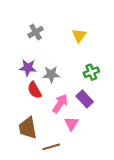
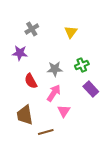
purple star: (28, 68) -> (20, 53), moved
gray star: (51, 74) -> (55, 69), moved
purple rectangle: (85, 99) -> (91, 89), moved

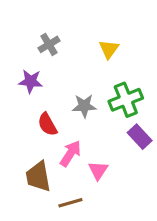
green cross: (82, 65) -> (126, 100), size x1.5
pink arrow: (54, 93) -> (70, 154), moved

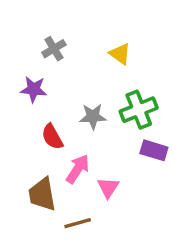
yellow triangle: (109, 49) -> (120, 54), turned -30
purple rectangle: (140, 137) -> (154, 150), turned -30

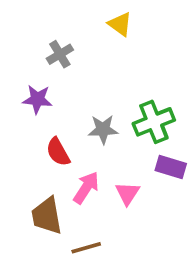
yellow triangle: (120, 54) -> (120, 24), moved
pink triangle: (108, 188) -> (128, 193), moved

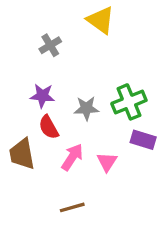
yellow triangle: (120, 24) -> (101, 20), size x1.4
purple star: (37, 99) -> (42, 96), moved
brown trapezoid: (47, 216) -> (22, 154), moved

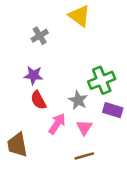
gray star: (86, 108) -> (78, 100), moved, turned 30
brown trapezoid: (22, 154) -> (17, 145), moved
brown line: (72, 207) -> (84, 156), moved

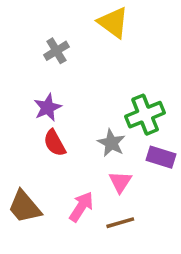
purple star: (33, 75) -> (48, 108), turned -30
pink arrow: (57, 124) -> (81, 207), moved
brown trapezoid: (17, 145) -> (25, 207), turned -30

